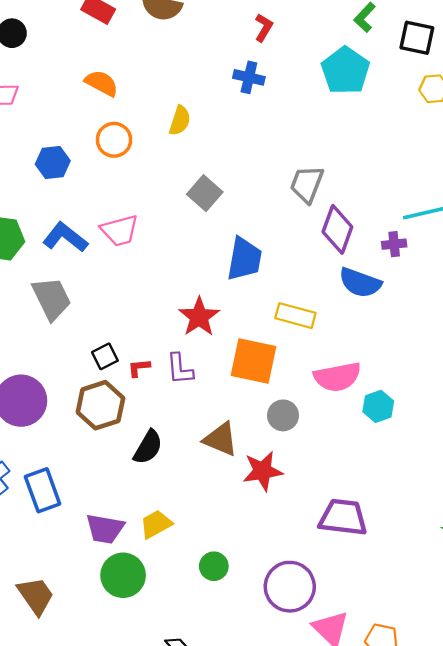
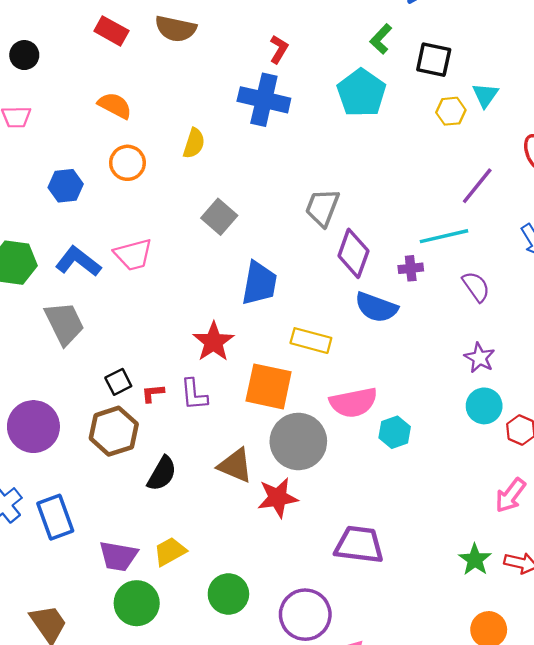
blue cross: (249, 77) -> (264, 100), size x1.6
gray circle: (283, 415) -> (298, 441), size x1.8
green circle: (214, 566) -> (228, 594), size x1.4

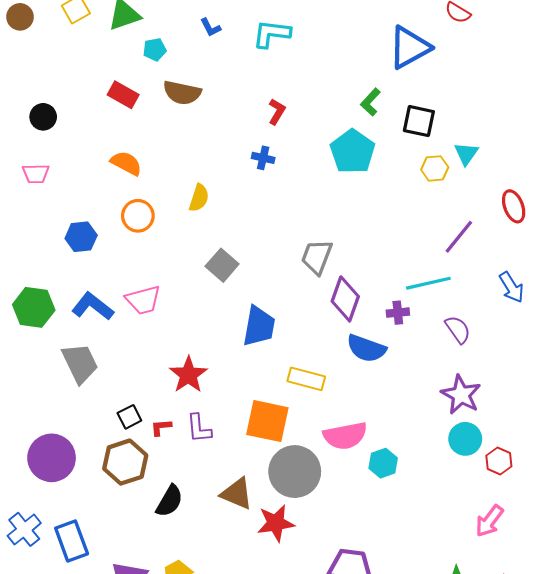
blue cross: (264, 100) -> (263, 158), size x0.5
red star: (213, 342) -> (188, 375), moved
purple star: (480, 358) -> (461, 395), size x1.4

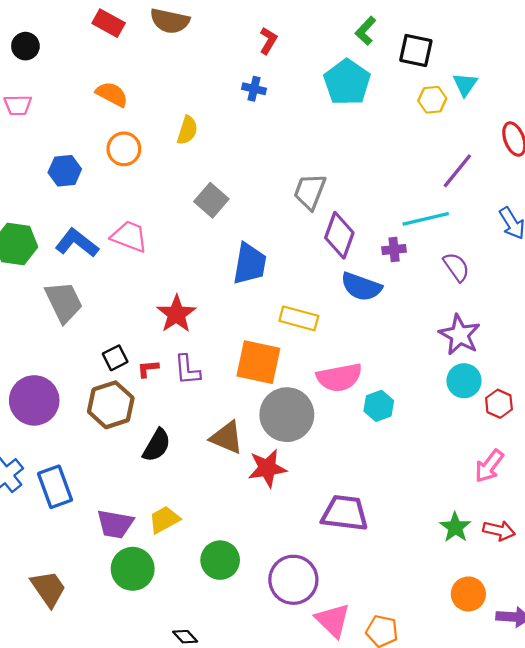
pink trapezoid: (143, 300) -> (129, 236), turned -144

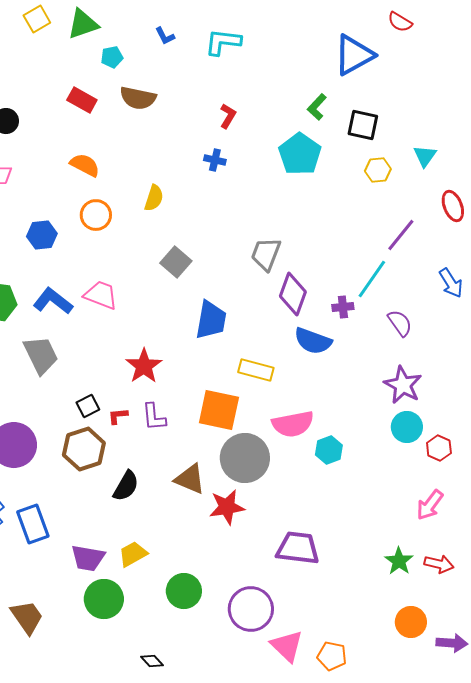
cyan triangle: (465, 84) -> (425, 156), moved
cyan line: (426, 219) -> (372, 279), turned -42

